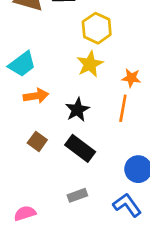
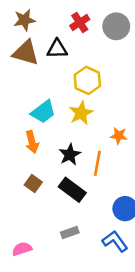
cyan trapezoid: (22, 64) -> (43, 112), moved
orange star: (131, 78) -> (119, 136), moved
orange arrow: (36, 96) -> (32, 142), turned 85
orange line: (123, 108) -> (97, 163), moved

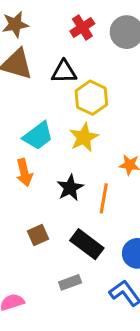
black triangle: (57, 49) -> (64, 72), moved
brown square: (33, 183) -> (38, 235), moved, turned 30
black rectangle: (72, 190) -> (87, 244), moved

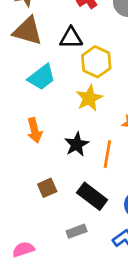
cyan trapezoid: (38, 136) -> (42, 77), moved

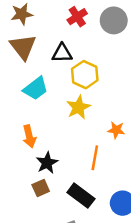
brown triangle: (28, 31) -> (23, 47), turned 36
black star: (77, 144) -> (47, 163), moved

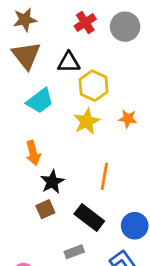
orange star: (116, 130) -> (128, 119), moved

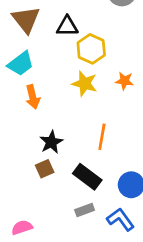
cyan trapezoid: (40, 101) -> (21, 64), moved
yellow star: (87, 121) -> (85, 84), turned -30
orange arrow: (33, 153) -> (33, 97), moved
gray rectangle: (74, 252) -> (85, 210), moved

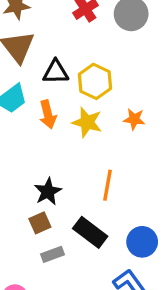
black triangle: (67, 26) -> (56, 72), moved
orange arrow: (33, 97) -> (48, 114), moved
gray rectangle: (85, 210) -> (52, 254), moved

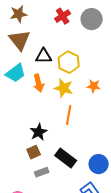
orange line: (108, 185) -> (69, 115), moved

